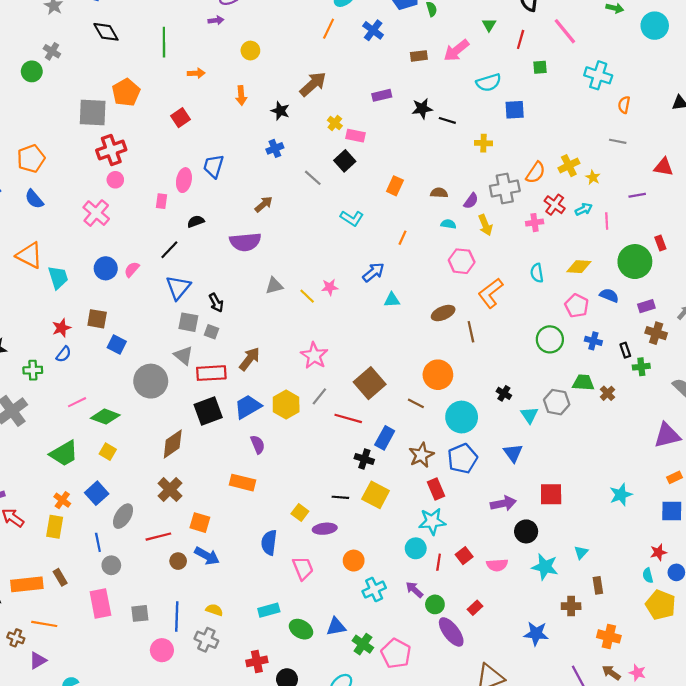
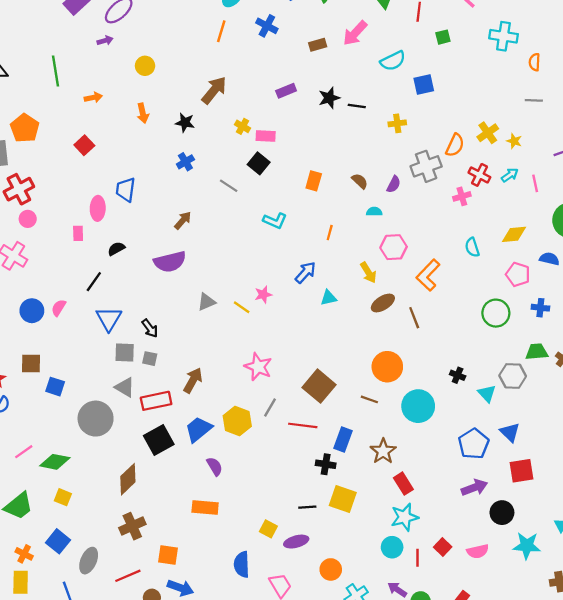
brown semicircle: (439, 193) -> (360, 181), turned 49
yellow arrow: (485, 225) -> (368, 273), moved
blue triangle: (513, 453) -> (510, 432), moved
blue pentagon: (462, 459) -> (474, 444), moved
brown cross: (170, 490) -> (132, 526), turned 30

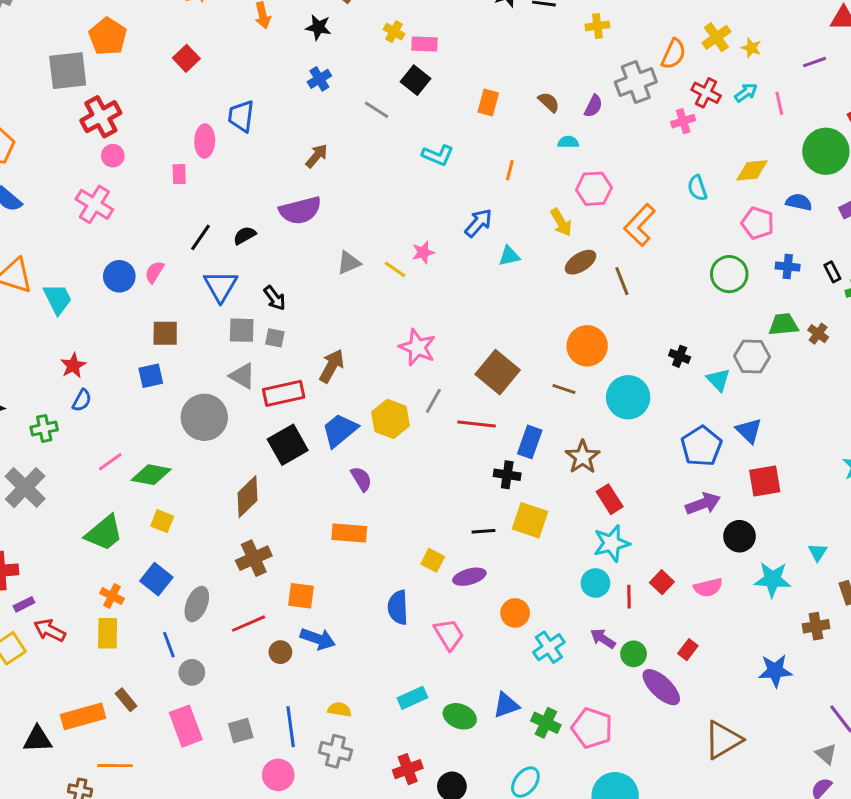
black semicircle: (116, 249) -> (245, 235), moved
brown square: (31, 364) -> (165, 333), moved
blue square: (55, 387) -> (151, 376), turned -30

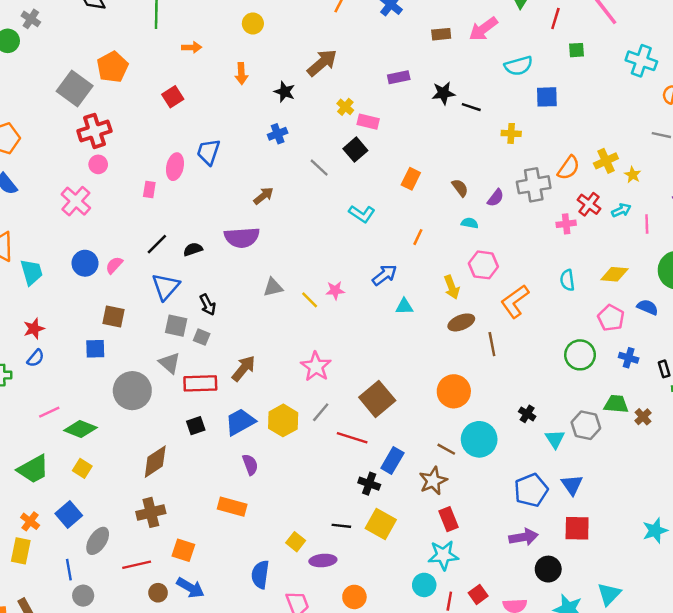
gray square: (68, 71) -> (75, 88), turned 32
brown line: (564, 389) -> (446, 449), moved
black square: (288, 445) -> (196, 426), size x0.6
cyan triangle: (818, 552) -> (609, 594), size x1.5

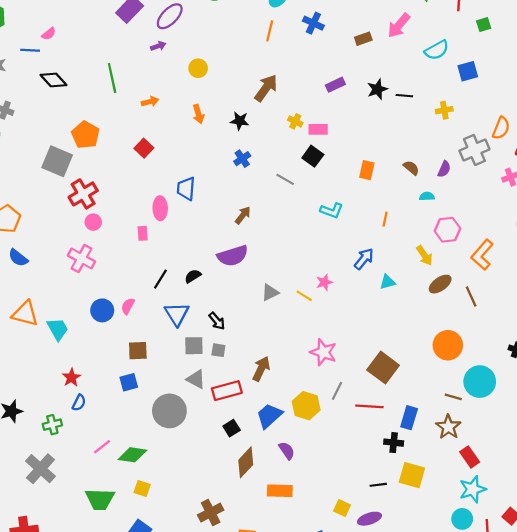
brown diamond: (155, 462) -> (246, 462), moved
green trapezoid: (33, 469) -> (100, 499), turned 44

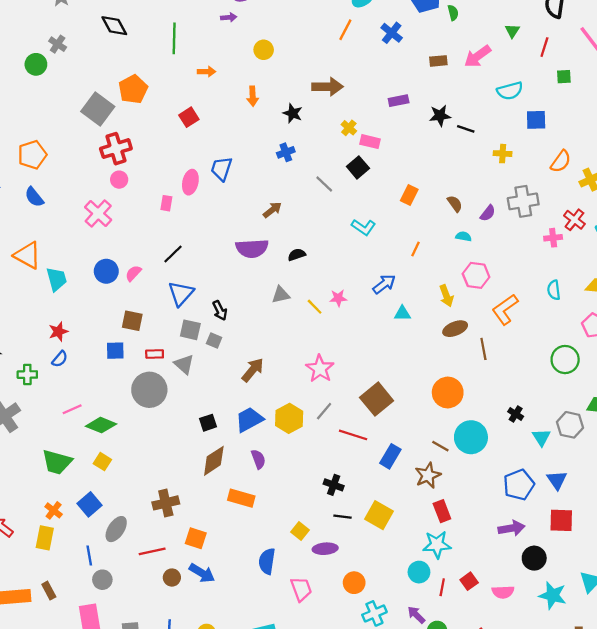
brown arrow: (266, 88) -> (327, 87), turned 40
orange semicircle: (501, 128) -> (561, 161), moved
black semicircle: (193, 276) -> (297, 255), moved
red rectangle: (227, 391) -> (155, 354), moved, size x0.6
black cross: (394, 443) -> (334, 485), moved

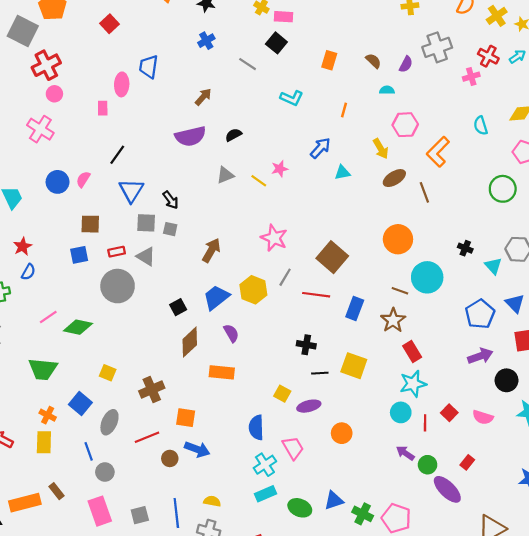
yellow square: (102, 462) -> (108, 373), moved
pink semicircle: (503, 592) -> (483, 417), turned 30
cyan cross: (374, 613) -> (265, 465), moved

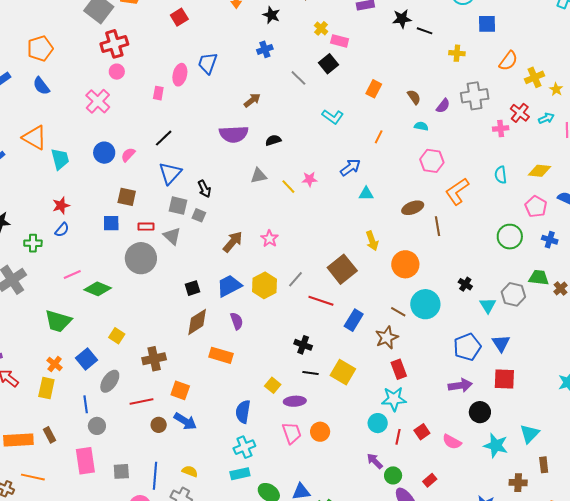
yellow arrow: (381, 149) -> (372, 241), moved
pink star: (274, 238) -> (270, 239), moved, size x0.7
pink trapezoid: (293, 448) -> (292, 433), moved

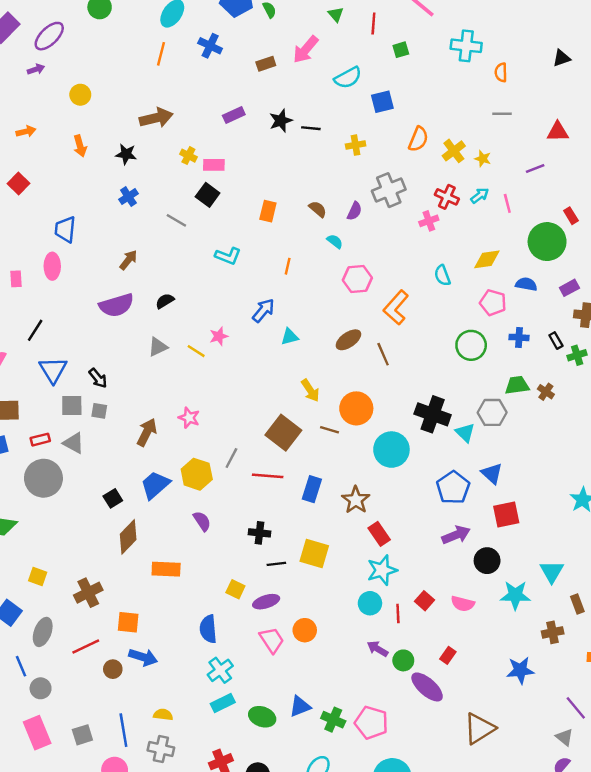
pink ellipse: (180, 75) -> (52, 266), moved
cyan semicircle: (421, 126) -> (335, 241), turned 40
black cross: (465, 284) -> (433, 414), size x2.0
brown line: (398, 312) -> (329, 430), moved
purple semicircle: (237, 321) -> (202, 521), moved

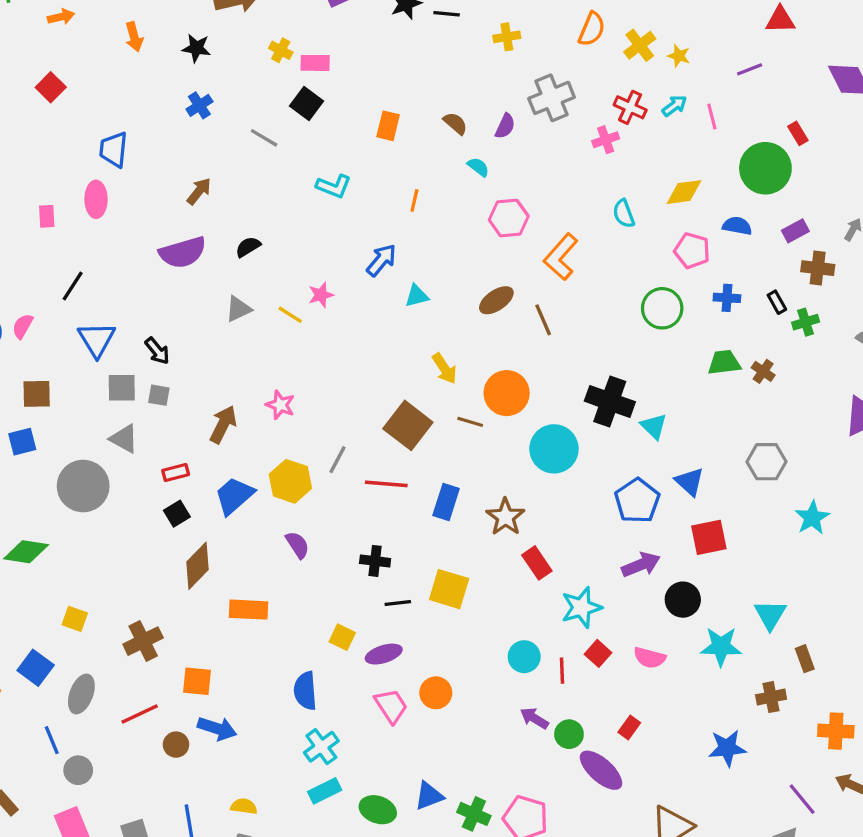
gray hexagon: (492, 412) -> (766, 462), moved
red rectangle: (40, 440) -> (176, 473), moved
cyan star: (382, 570) -> (581, 607), moved

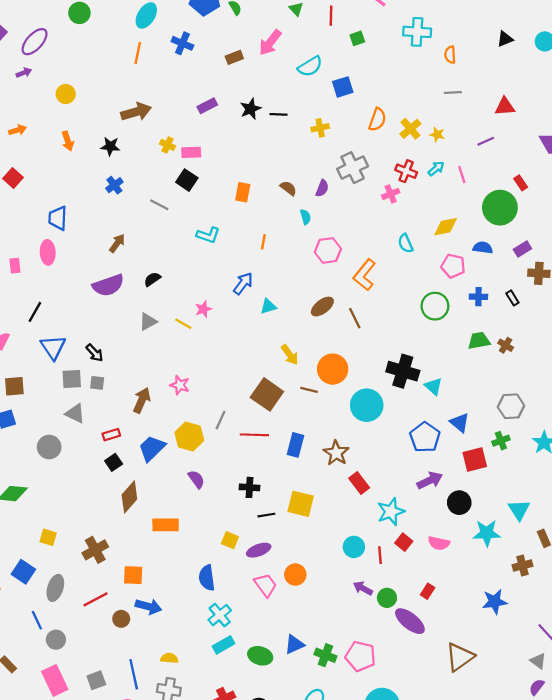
cyan semicircle: (478, 167) -> (305, 217), turned 40
green cross: (806, 322) -> (501, 441), moved
gray circle: (83, 486) -> (49, 447), size x0.7

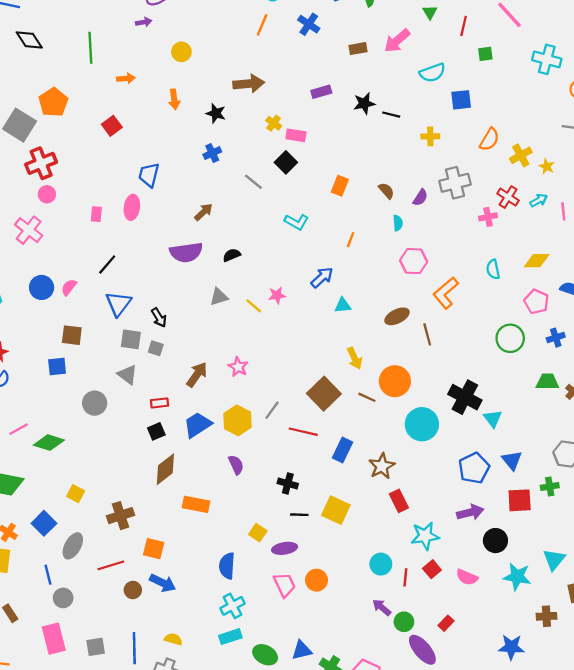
blue cross: (478, 297) -> (556, 338), turned -30

